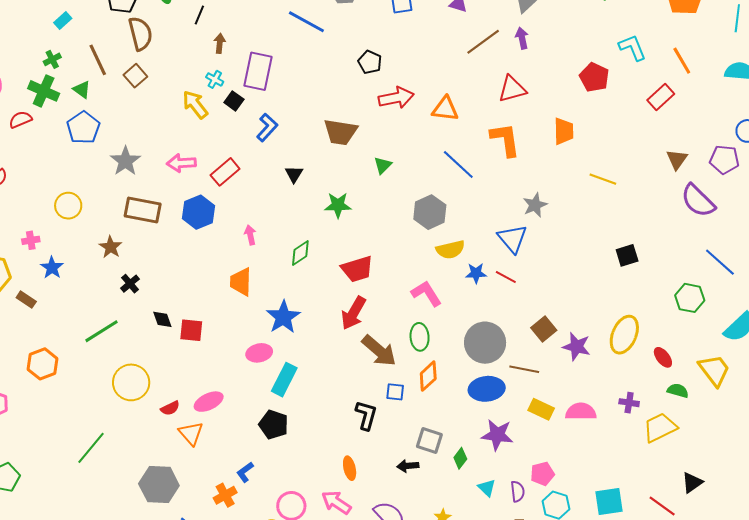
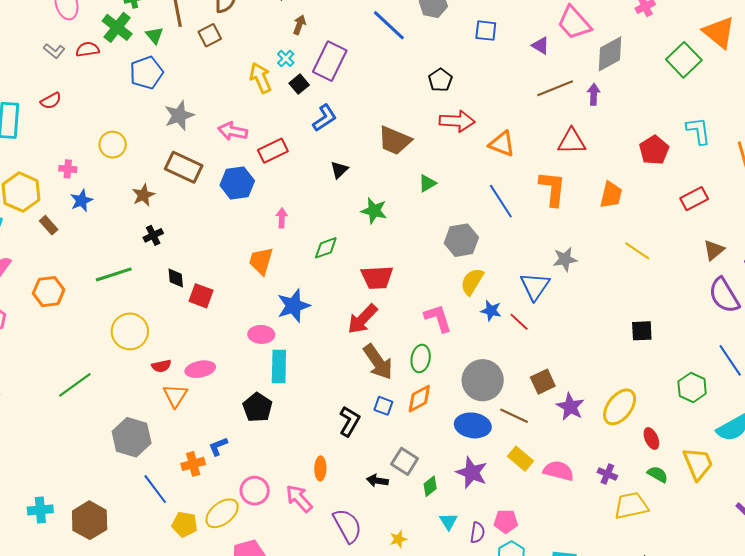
red rectangle: (661, 97) -> (694, 199), moved
yellow semicircle: (450, 250) -> (472, 282), turned 120
cyan rectangle: (284, 380) -> (279, 366), turned -40

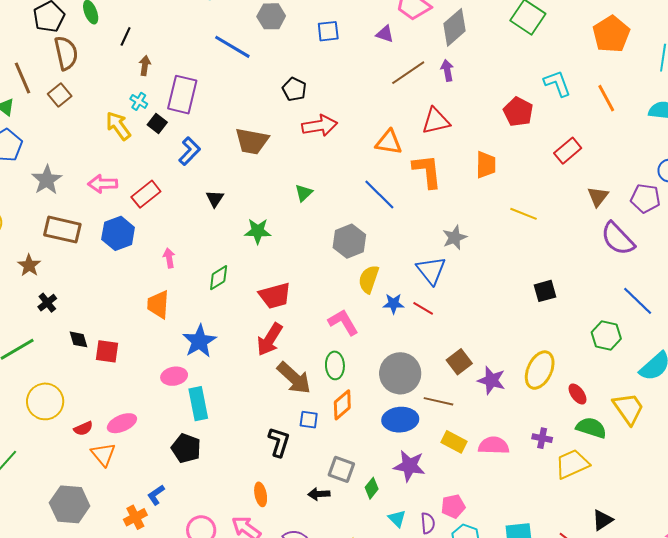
brown trapezoid: (395, 141) -> (252, 141), moved
orange triangle: (502, 144) -> (389, 142), moved
green semicircle: (658, 474) -> (591, 428), size x1.4

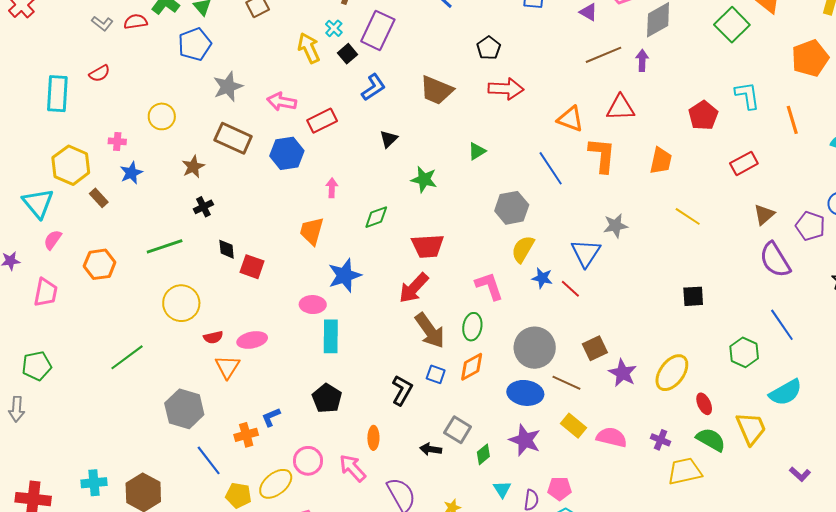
black pentagon: (186, 448) -> (327, 398), moved

